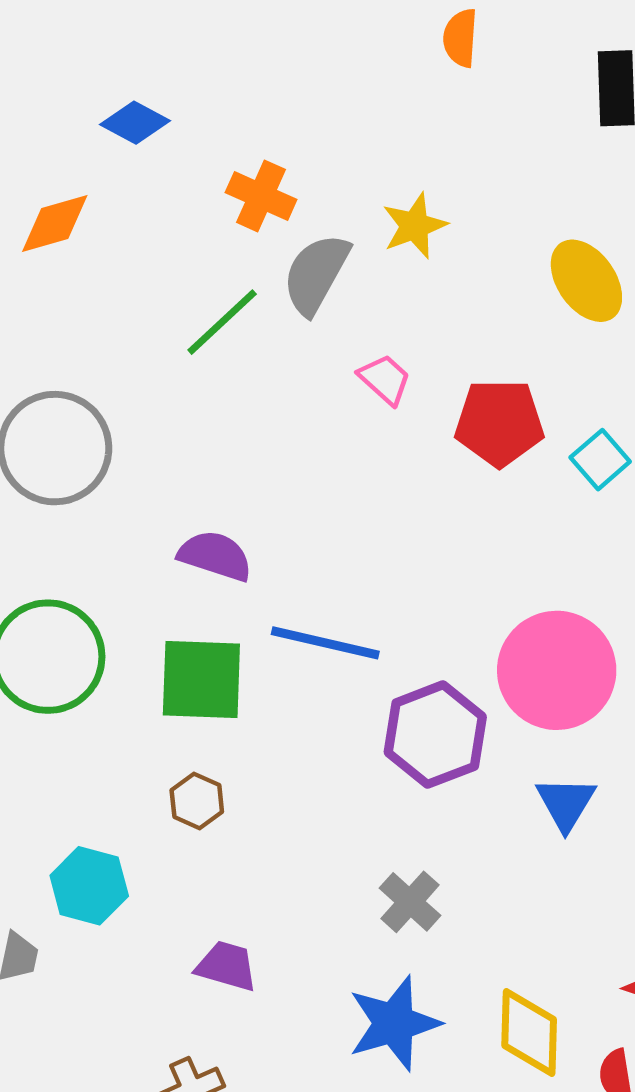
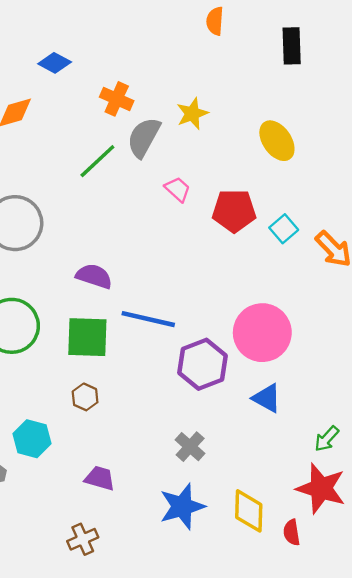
blue triangle: (566, 803) -> (267, 398), turned -32

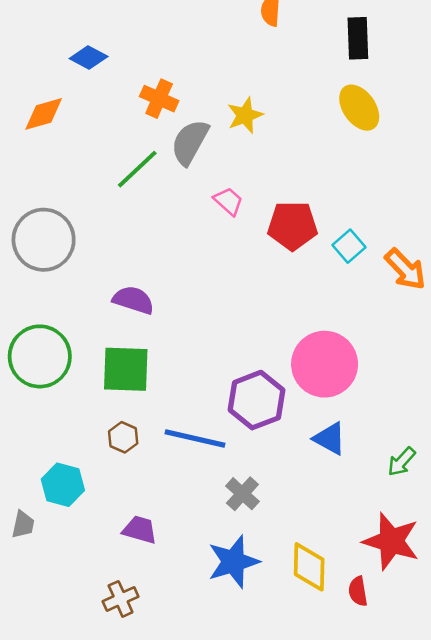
yellow ellipse: (277, 141) -> (359, 108), moved
blue line: (148, 319) -> (195, 439), moved
green arrow: (327, 439) -> (402, 462), moved

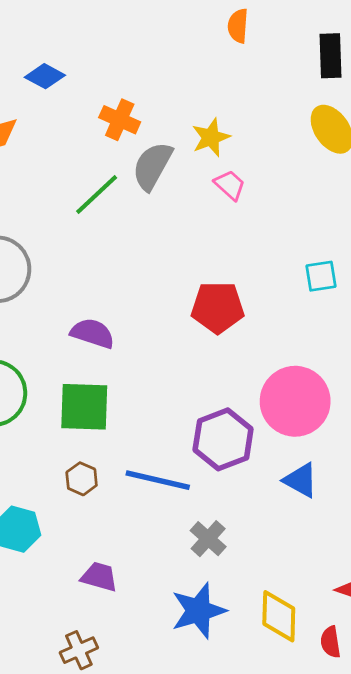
pink trapezoid: (228, 201) -> (230, 185), moved
red pentagon: (292, 226) -> (218, 307), moved
cyan square: (349, 246) -> (321, 276), turned 32

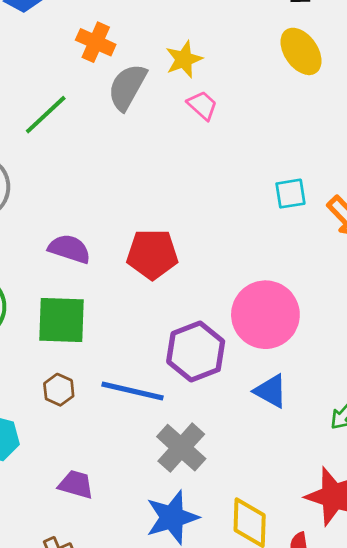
green line: (97, 195) -> (46, 115), moved
red pentagon: (218, 307) -> (152, 254), moved
gray cross: (208, 539) -> (181, 448), size x1.4

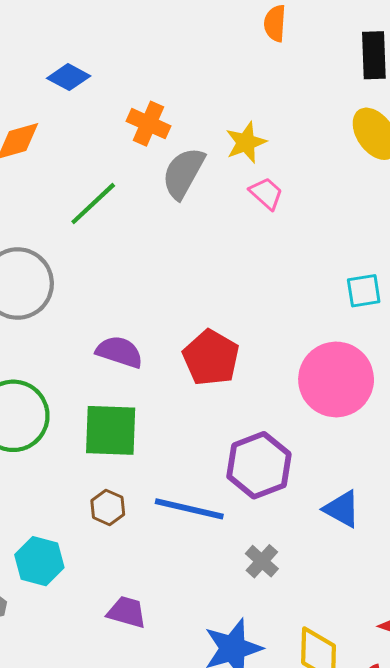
red pentagon: (152, 254) -> (211, 358), turned 30
pink circle: (265, 315) -> (336, 379), moved
gray cross: (181, 448) -> (262, 561), moved, size x0.6

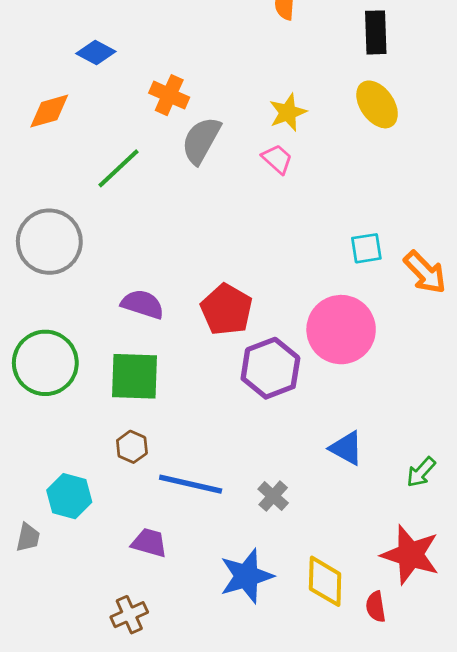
yellow star: (246, 142) -> (288, 112), moved
purple hexagon: (259, 465) -> (270, 368), moved
blue line: (189, 509) -> (191, 484), moved

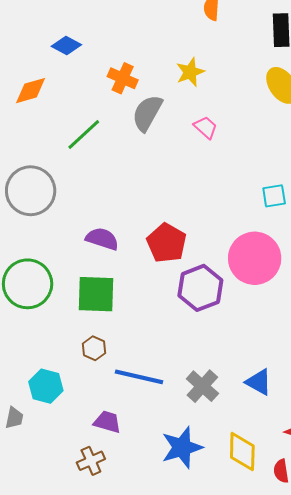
yellow star: (288, 112) -> (190, 72), moved
blue triangle: (346, 448) -> (259, 382), moved
gray cross: (273, 496) -> (202, 386), size x1.4
brown cross: (129, 615) -> (91, 461), moved

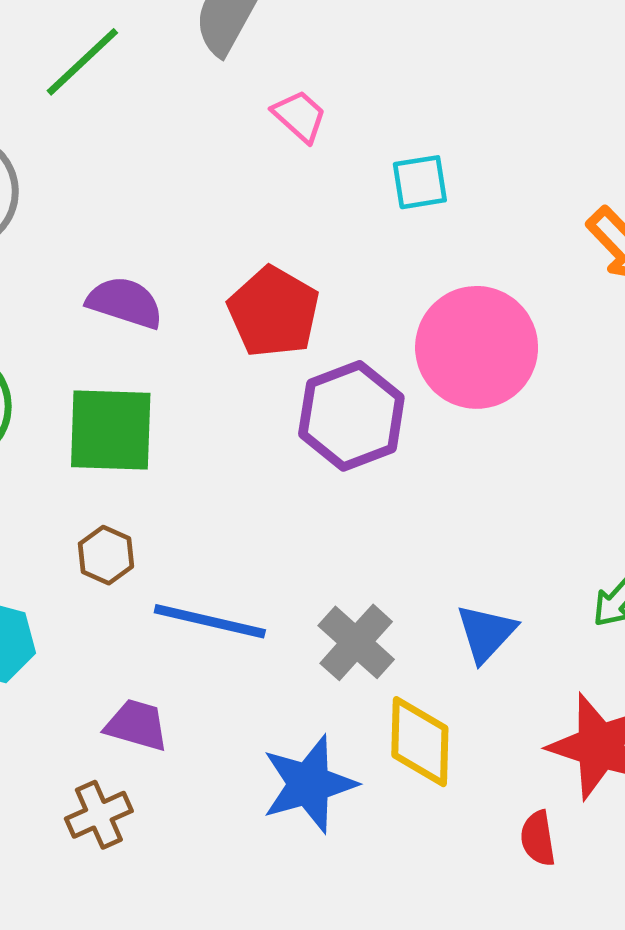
pink trapezoid: (205, 127) -> (300, 116), moved
cyan square: (274, 196) -> (420, 182), moved
blue triangle: (259, 382) -> (486, 633), turned 44
yellow diamond: (242, 452) -> (420, 742), moved

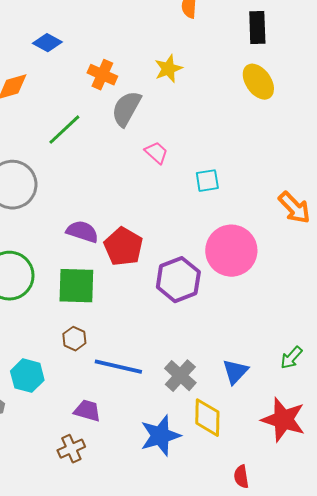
red pentagon: (274, 312) -> (123, 247), moved
red semicircle: (538, 838) -> (241, 477), moved

